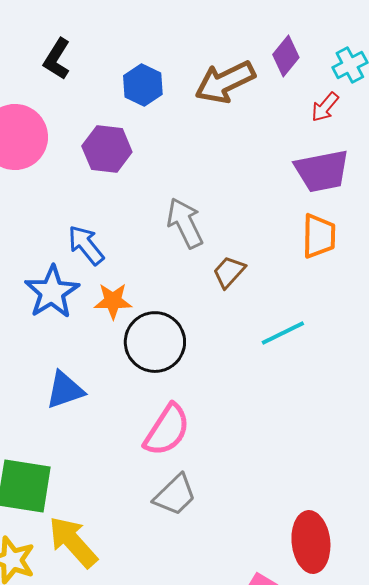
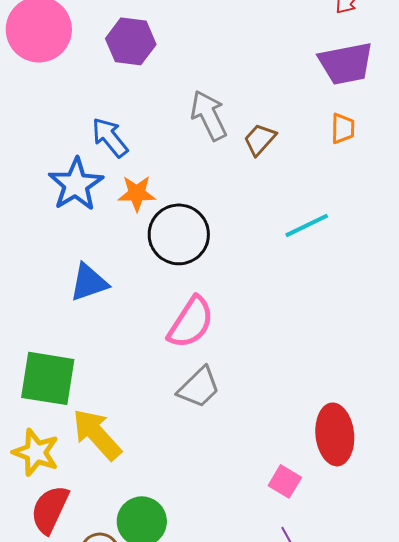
orange trapezoid: (319, 236) -> (343, 128), size x0.7
brown trapezoid: (229, 272) -> (260, 139), moved

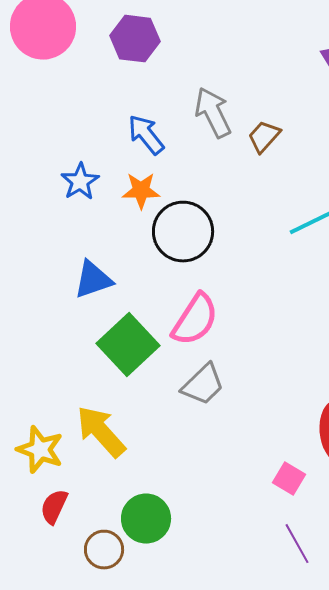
blue arrow: (110, 137) -> (146, 135), moved
blue star: (76, 184) -> (80, 182), size x0.7
green square: (48, 378) -> (128, 345), moved, turned 38
red semicircle: (50, 509) -> (54, 507), size x0.7

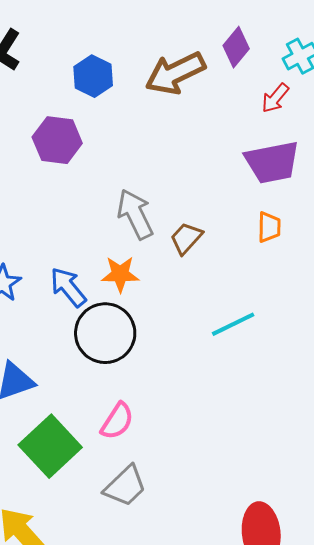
blue arrow: (146, 135) -> (68, 287), moved
orange star: (141, 191) -> (120, 274), moved
pink semicircle: (195, 320) -> (117, 421), size x0.7

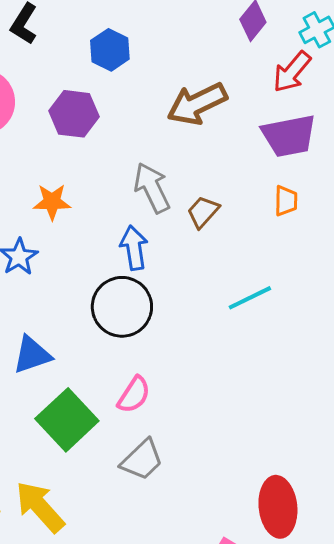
brown arrow: (175, 73) -> (197, 104), moved
red arrow: (275, 98) -> (292, 72), size x1.4
orange star: (120, 274) -> (52, 202), moved
blue arrow: (68, 287) -> (134, 248), moved, turned 30

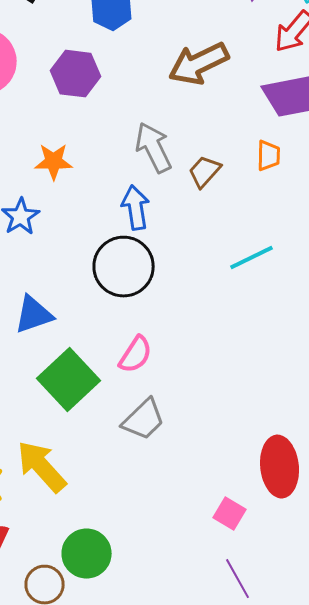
orange trapezoid: (286, 201) -> (269, 156), moved

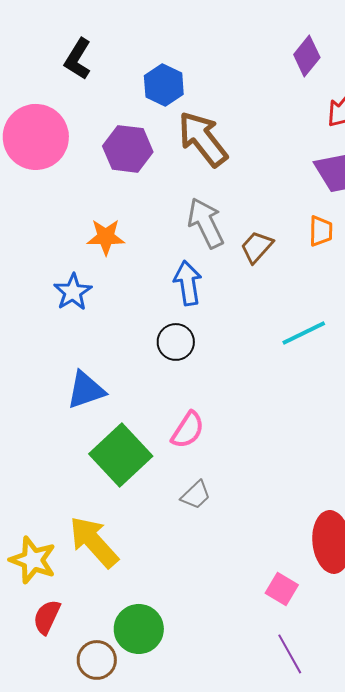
brown arrow: (199, 64) -> (203, 139), moved, turned 78
black circle: (124, 267) -> (176, 342), size x0.6
gray trapezoid: (144, 420) -> (196, 495), size x0.7

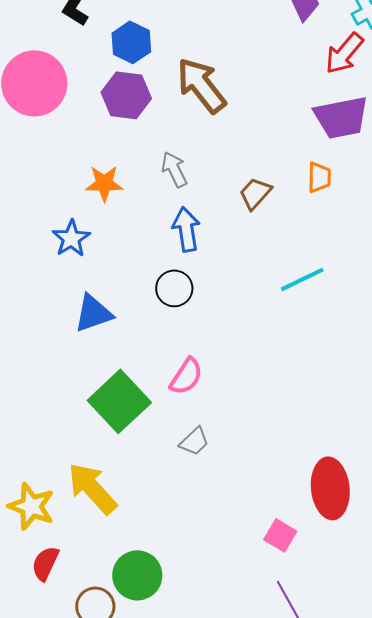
blue hexagon: (164, 85) -> (131, 42), moved
gray arrow: (206, 223) -> (174, 169), moved, size x0.7
blue triangle: (86, 390) -> (93, 313), moved

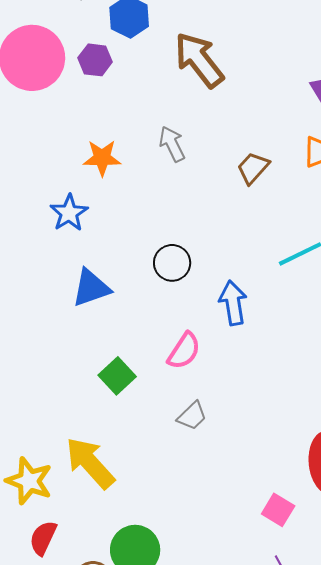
purple hexagon: (126, 95) -> (95, 60), moved, size x0.7
blue arrow: (186, 229) -> (233, 303), moved
green square: (119, 401) -> (117, 376), size x0.6

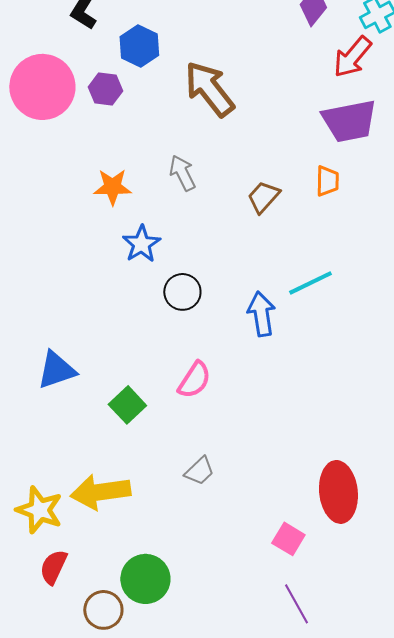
blue star: (69, 213) -> (141, 244), moved
blue triangle: (91, 288) -> (56, 370), moved
blue arrow: (233, 303) -> (261, 314), moved
gray trapezoid: (192, 416) -> (199, 471), moved
yellow arrow: (90, 463) -> (100, 492), turned -56

